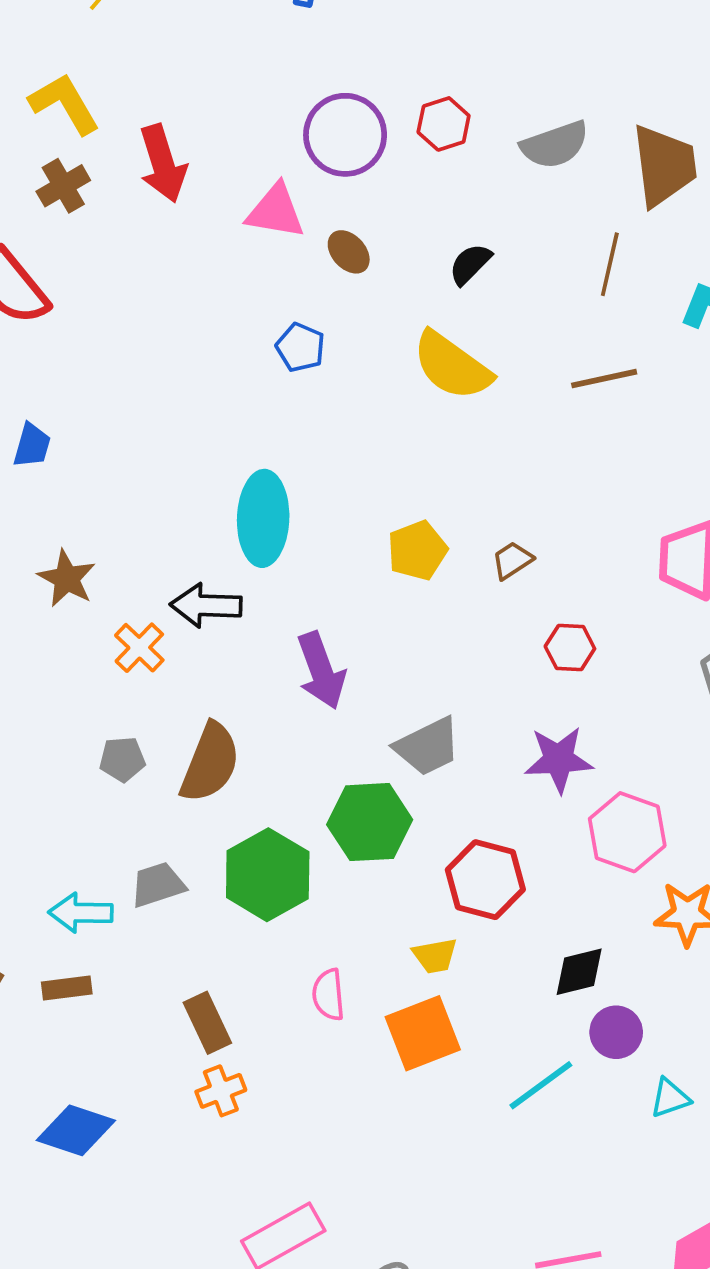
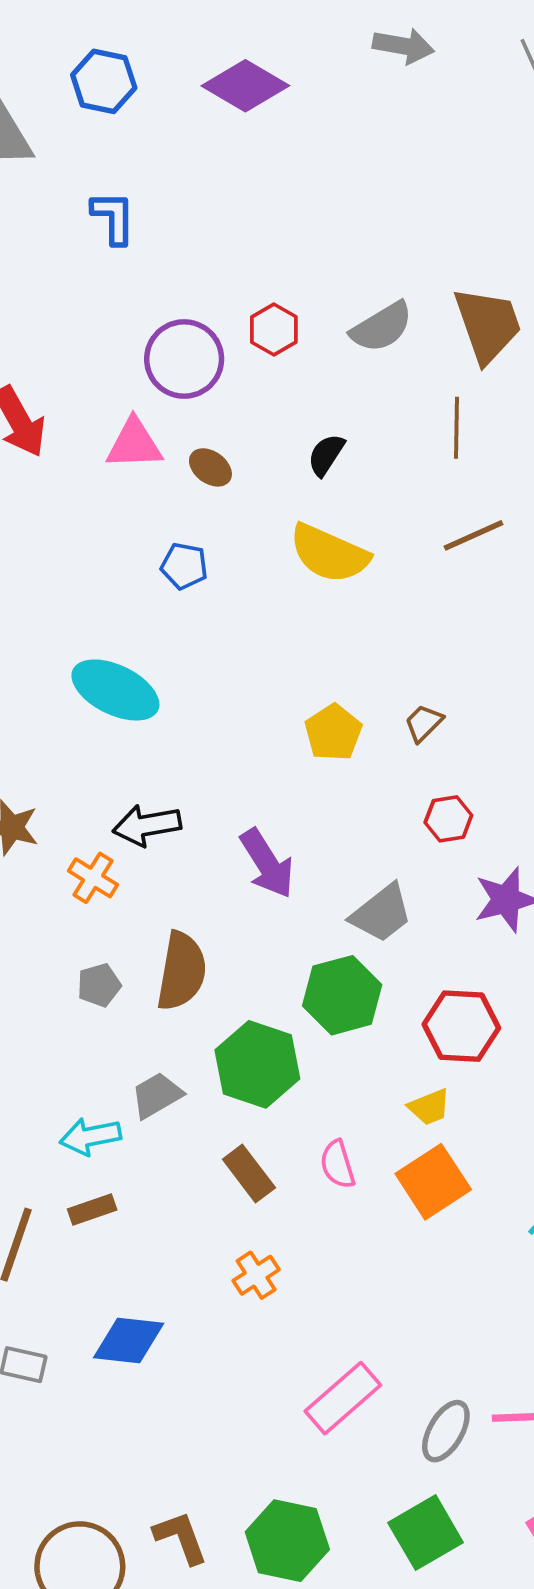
cyan ellipse: (263, 518) -> (115, 690), moved, turned -54
red hexagon: (570, 647) -> (448, 819), moved
brown rectangle: (207, 1023) -> (249, 1174), moved

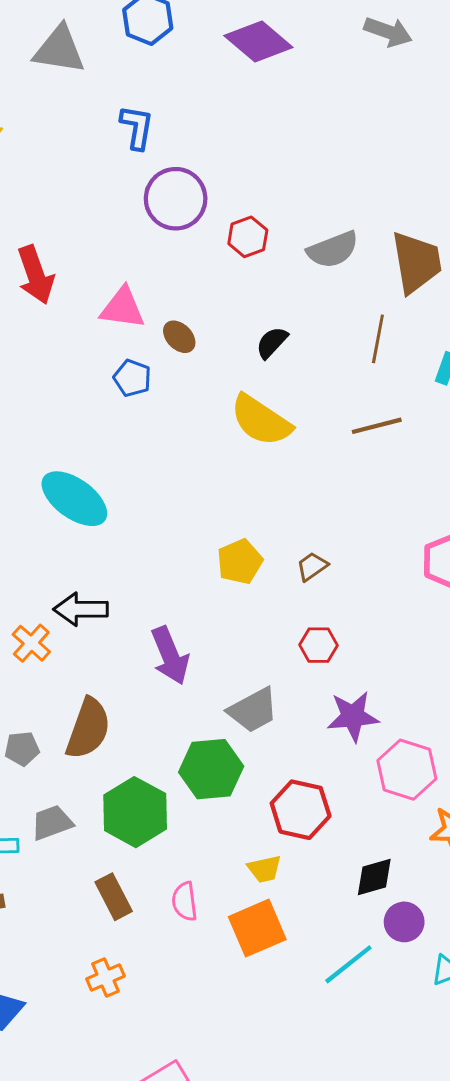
purple circle: (184, 359) -> (176, 199), moved
blue pentagon: (184, 566) -> (132, 378), moved
gray pentagon: (99, 985) -> (22, 749), moved

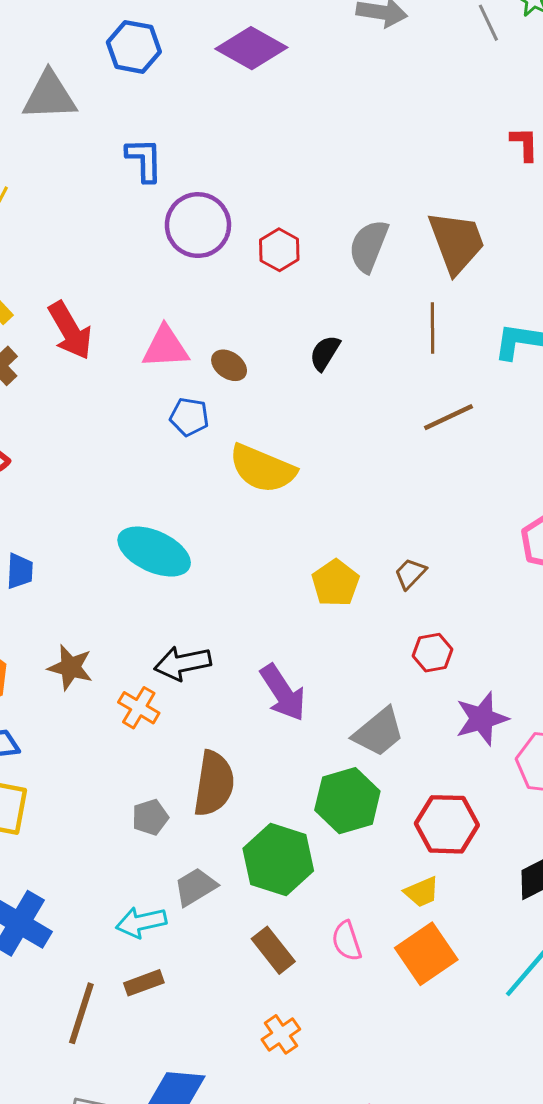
gray semicircle: (333, 250) -> (369, 246), turned 144
yellow semicircle: (261, 420) -> (262, 469), moved

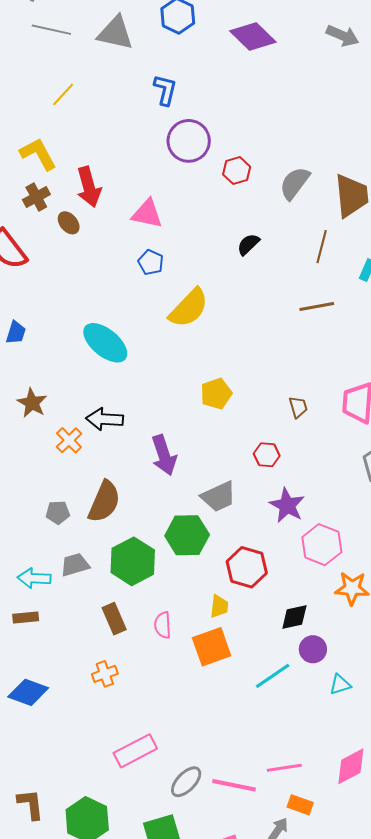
brown ellipse: (229, 365) -> (69, 223), moved
yellow semicircle: (262, 469) -> (189, 308), turned -84
brown trapezoid: (410, 574) -> (298, 407), moved, turned 105
purple star: (482, 719) -> (287, 505), turned 30
yellow trapezoid: (422, 892) -> (219, 606), turned -75

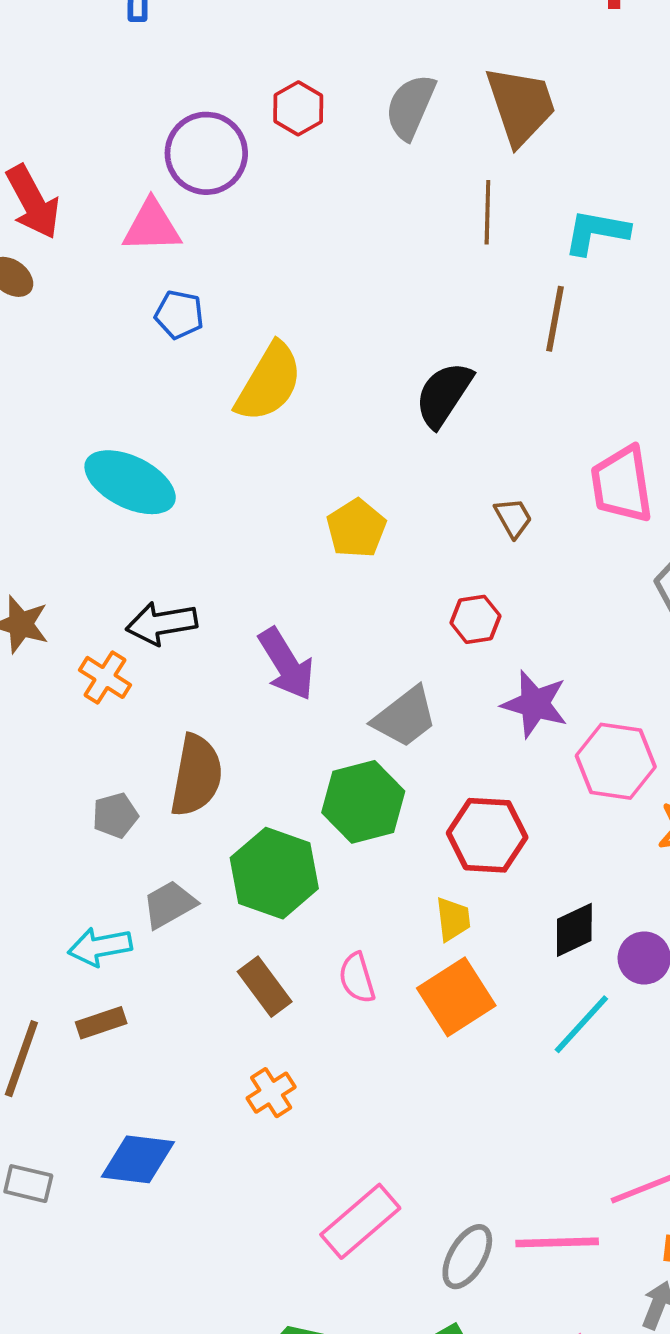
purple circle: (189, 141) -> (206, 153), moved
black semicircle: (248, 244) -> (444, 394), moved, size x1.5
brown line: (317, 306) -> (555, 319), moved, turned -56
black diamond: (294, 617) -> (574, 930), moved

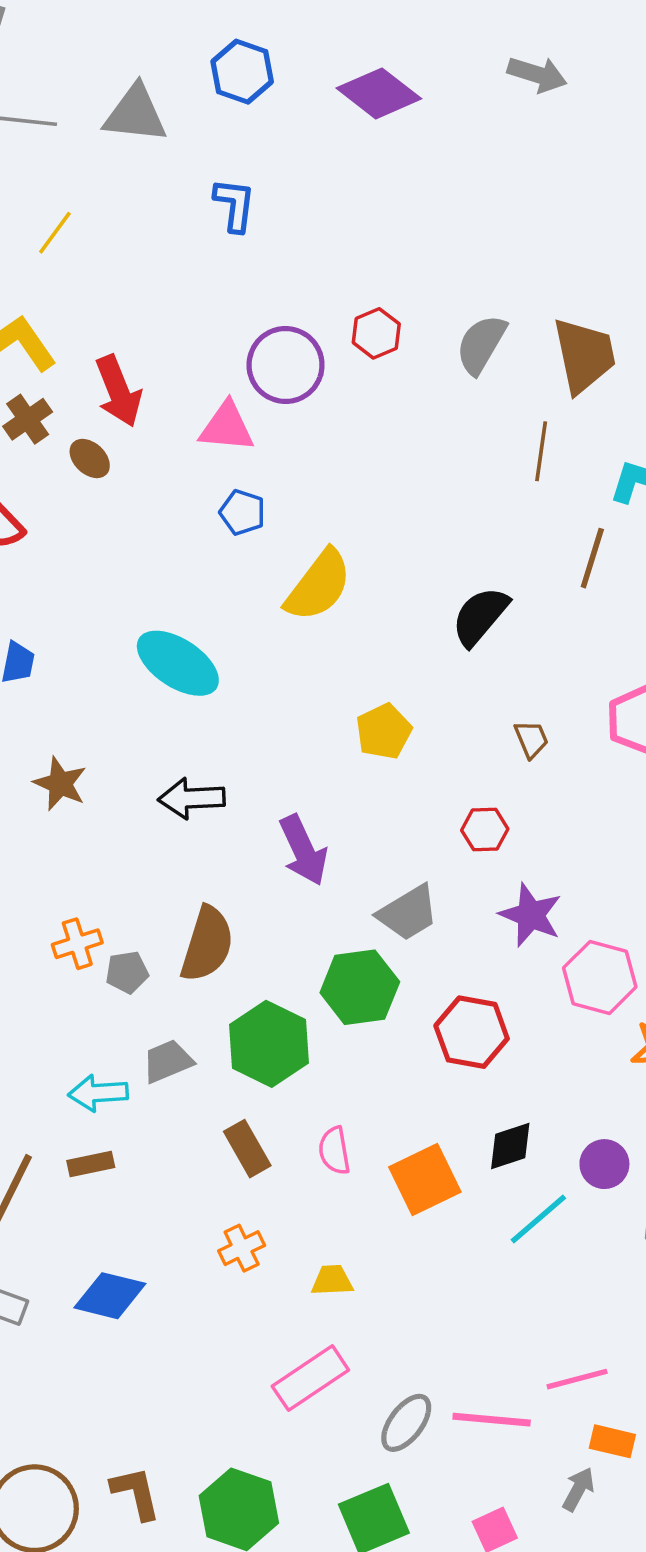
orange cross: (105, 677) -> (77, 944), moved, turned 33
yellow trapezoid: (453, 919) -> (332, 1280), moved, turned -93
black diamond: (574, 930) -> (510, 1146), moved

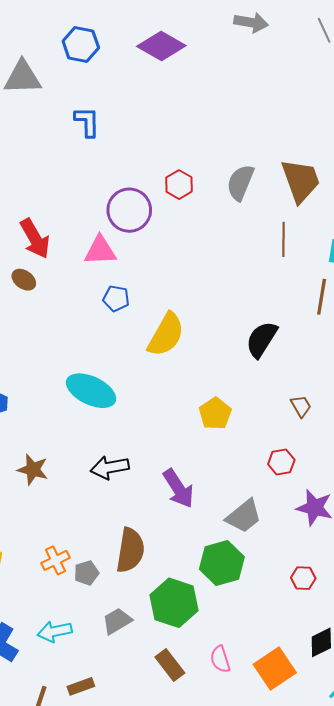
red hexagon: (472, 1032) -> (303, 578), moved, size x0.6
cyan arrow: (98, 1093) -> (55, 631), moved

